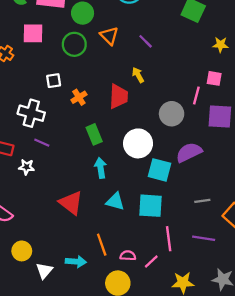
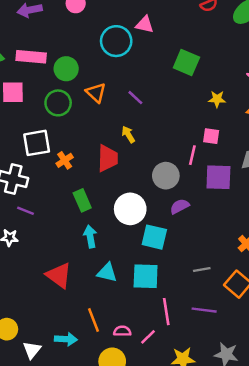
white square: (54, 81) -> (37, 143), size x1.6
purple semicircle: (189, 152) -> (180, 206), moved, size x0.7

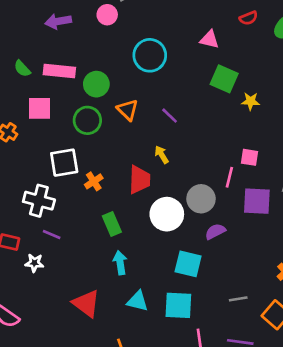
pink triangle: (145, 25) -> (209, 39), moved
yellow star: (217, 99) -> (250, 101), moved
white circle: (130, 209) -> (167, 214), moved

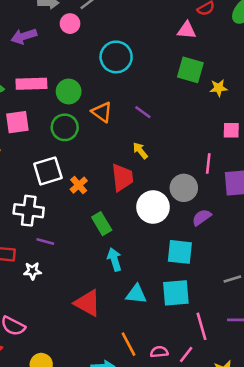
pink triangle: (209, 39) -> (187, 30), moved
pink square: (249, 157) -> (231, 130), moved

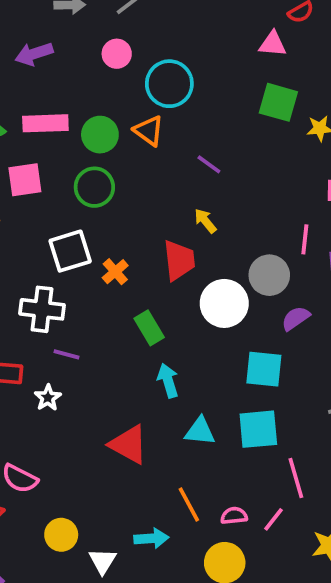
pink circle: (70, 24) -> (117, 54), moved
orange triangle: (102, 112) -> (149, 131), moved
white star: (32, 271) -> (48, 398), turned -30

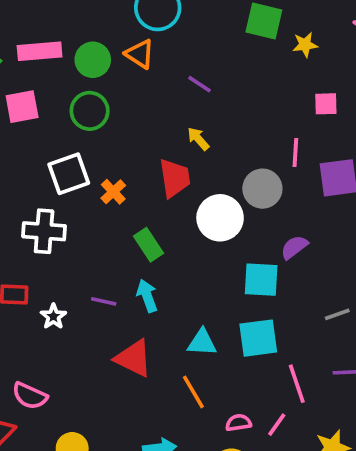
purple semicircle: (296, 318) -> (294, 247), moved
purple line: (67, 354) -> (104, 301), moved
cyan arrow: (168, 381) -> (147, 296), moved
orange line: (189, 504) -> (193, 392), moved

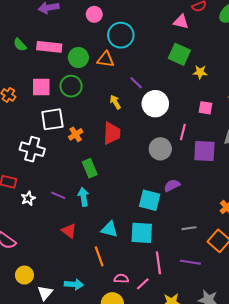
orange triangle: (140, 54) -> (106, 59), turned -36
pink square: (22, 107) -> (41, 87), moved
yellow arrow: (198, 139) -> (115, 102), moved
white circle: (220, 218) -> (155, 104), moved
red triangle: (134, 358) -> (69, 231), size x0.7

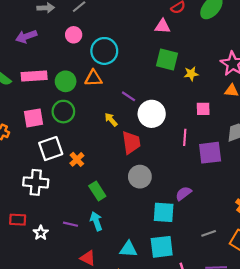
red trapezoid: (112, 133) -> (131, 143), moved
gray circle: (160, 149) -> (140, 177), moved

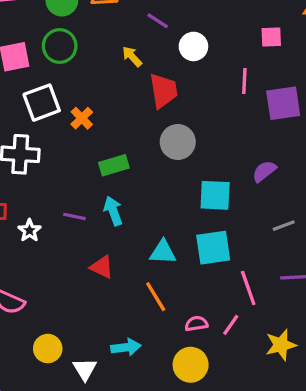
white circle: (152, 114) -> (193, 46), size x0.7
green rectangle: (97, 191) -> (114, 165), turned -72
purple semicircle: (183, 193) -> (264, 171), moved

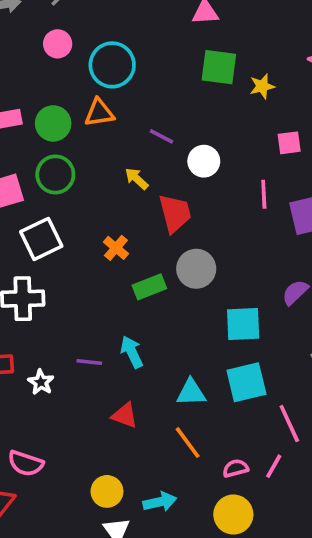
orange cross: (82, 118) -> (116, 248), moved
green rectangle: (114, 165) -> (149, 287), moved
yellow circle: (48, 349) -> (107, 491), moved

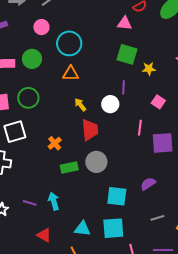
orange triangle: (99, 113) -> (71, 74), moved
green circle: (53, 123) -> (32, 59), moved
purple line: (162, 136) -> (124, 87), moved, turned 56
pink square: (289, 143) -> (158, 102), turned 32
yellow arrow: (137, 179) -> (80, 105), moved

